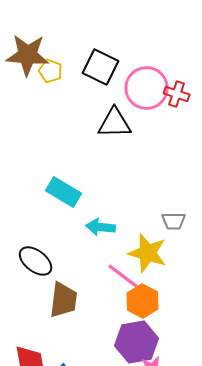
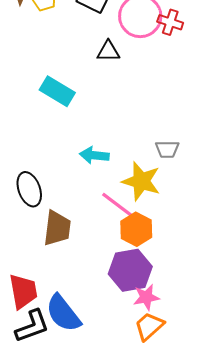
black triangle: (115, 123) -> (108, 51), size x0.7
cyan rectangle: (64, 192) -> (57, 91), moved
black ellipse: (36, 261) -> (29, 189), turned 32

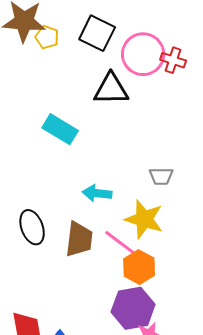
black triangle: (108, 51) -> (111, 89), size x1.5
gray trapezoid: (167, 149) -> (161, 176), moved
brown trapezoid: (57, 228) -> (79, 239), moved

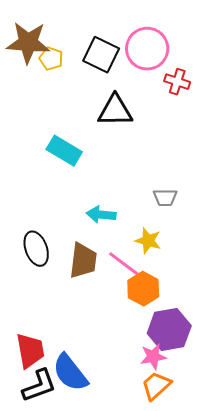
pink circle: (143, 54) -> (147, 49), moved
yellow star: (144, 219) -> (148, 241), size x0.7
purple hexagon: (133, 308) -> (169, 330), moved

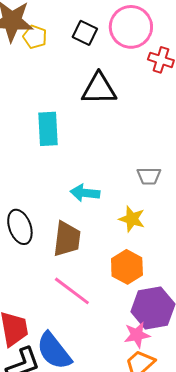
black square: (101, 55) -> (85, 33), size x0.7
cyan rectangle: (64, 151) -> (48, 129), turned 56
pink line: (126, 266) -> (72, 291), moved

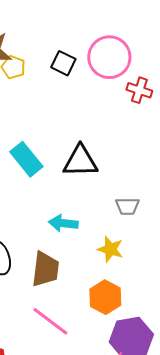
black triangle: (99, 89) -> (80, 161), moved
cyan rectangle: (48, 129) -> (26, 159), turned -36

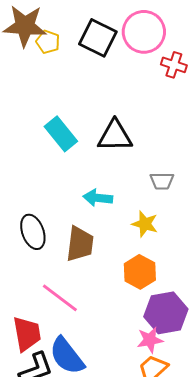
black square: (63, 63) -> (98, 38), size x1.5
pink line: (50, 321) -> (60, 298), moved

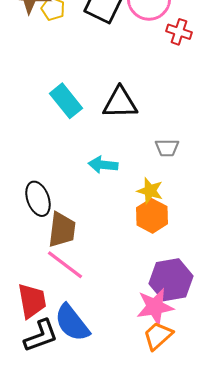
brown trapezoid: (80, 244) -> (62, 230), moved
orange hexagon: (140, 272) -> (152, 216), moved
pink star: (150, 340) -> (155, 307), size x1.4

